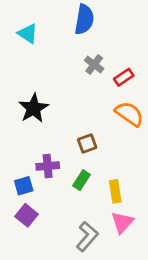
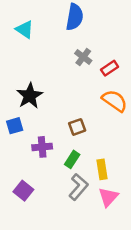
blue square: (24, 186) -> (15, 126), moved
gray L-shape: (87, 236) -> (78, 187), moved

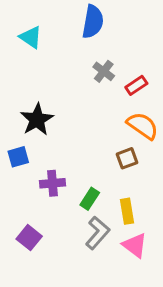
brown square: (77, 127) -> (127, 158), moved
pink triangle: (108, 197) -> (135, 245), turned -35

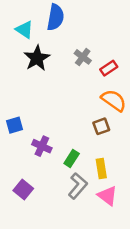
blue semicircle: (93, 22) -> (55, 17), moved
black star: (37, 120) -> (37, 58), moved
purple cross: (52, 183) -> (42, 146), turned 30

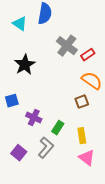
gray cross: (83, 57) -> (67, 46), size x1.5
black star: (37, 58) -> (25, 65), moved
gray L-shape: (78, 186) -> (46, 148), moved

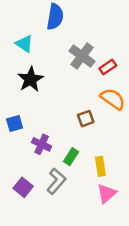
cyan triangle: (20, 24) -> (24, 44), moved
brown square: (82, 102) -> (86, 119), moved
pink triangle: (87, 158) -> (107, 193), turned 42

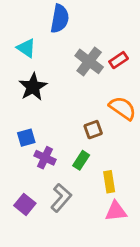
red rectangle: (108, 67) -> (119, 60), moved
blue square: (15, 124) -> (26, 138), moved
green rectangle: (71, 157) -> (81, 160), moved
pink triangle: (107, 193) -> (116, 211), turned 35

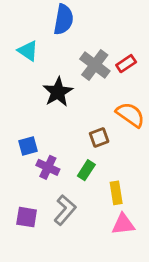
black star: (33, 87) -> (58, 92), moved
purple square: (25, 204) -> (27, 217), turned -30

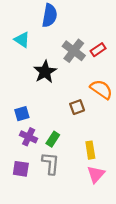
purple cross: (48, 167) -> (29, 137), moved
green rectangle: (86, 170) -> (53, 139), moved
gray L-shape: (65, 210) -> (51, 163), turned -35
pink triangle: (123, 224) -> (96, 174), turned -42

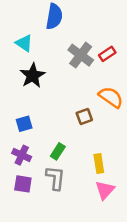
black star: (45, 72) -> (33, 76), moved
purple cross: (29, 137) -> (22, 155), moved

